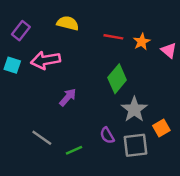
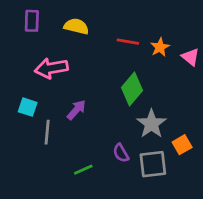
purple rectangle: (21, 31) -> (32, 21), moved, turned -36
cyan square: (12, 65) -> (28, 107), moved
gray line: (42, 138) -> (47, 132), moved, turned 60

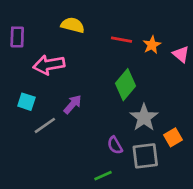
purple rectangle: (32, 21) -> (17, 37), moved
gray line: (47, 132) -> (45, 125), turned 50
green line: (83, 170) -> (103, 176), moved

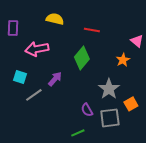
orange star: (152, 45) -> (123, 60), moved
green diamond: (125, 85) -> (82, 58), moved

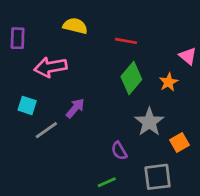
green diamond: (82, 58) -> (131, 78), moved
gray square: (110, 118) -> (158, 177), moved

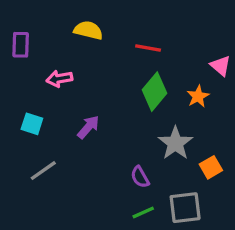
pink arrow: (50, 67) -> (59, 79), size x0.7
gray line: (46, 130) -> (43, 171), moved
green line: (107, 182) -> (143, 212), moved

